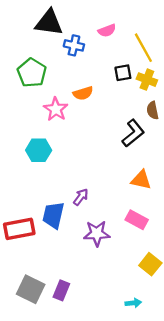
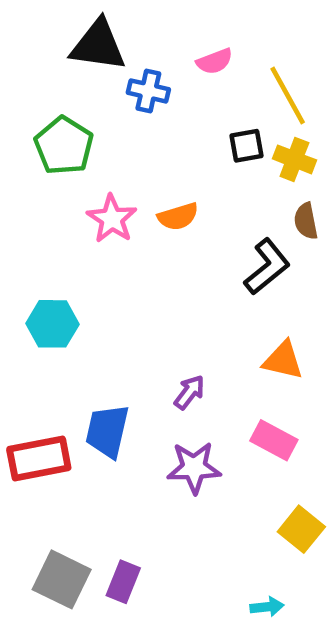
orange semicircle: (83, 93) -> (178, 217), moved
cyan hexagon: (39, 150) -> (52, 324), moved
purple arrow: (81, 197) -> (189, 392), moved

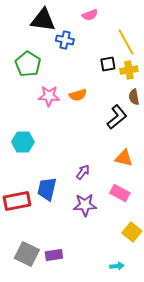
pink semicircle: (215, 61) -> (90, 15), moved
yellow cross: (294, 159) -> (129, 70), turned -30
pink star: (112, 219) -> (49, 96), turned -30
purple rectangle: (123, 582) -> (54, 255), turned 60

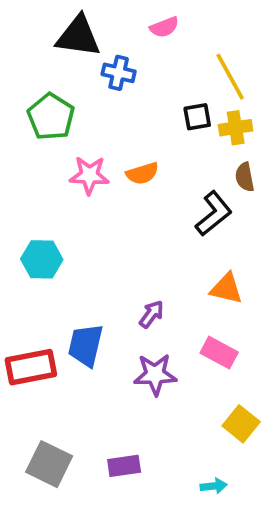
purple rectangle: (54, 255) -> (124, 466), moved

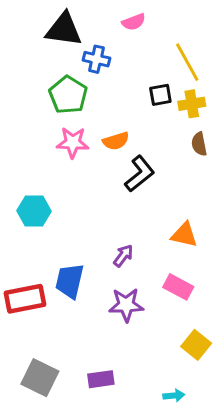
green pentagon: (51, 117) -> (68, 95), moved
black L-shape: (214, 214) -> (140, 174), moved

